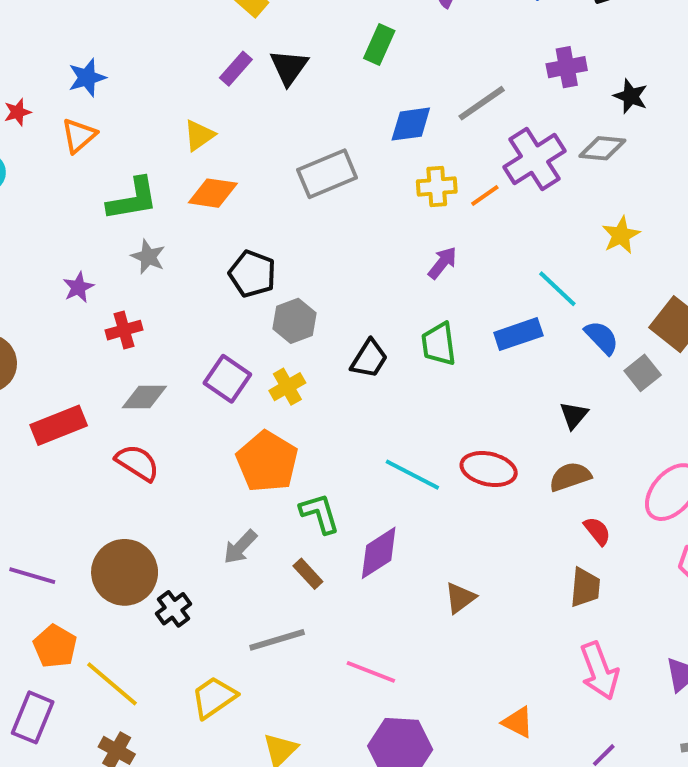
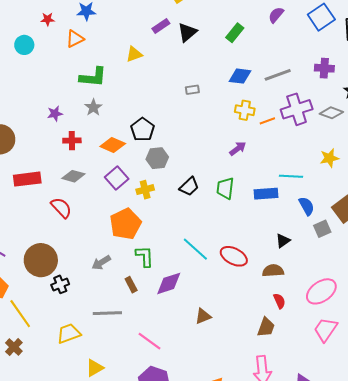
gray rectangle: (327, 174) -> (192, 90), size x0.5
orange diamond: (213, 193) -> (113, 145), moved
cyan line: (557, 289) -> (291, 176), turned -55

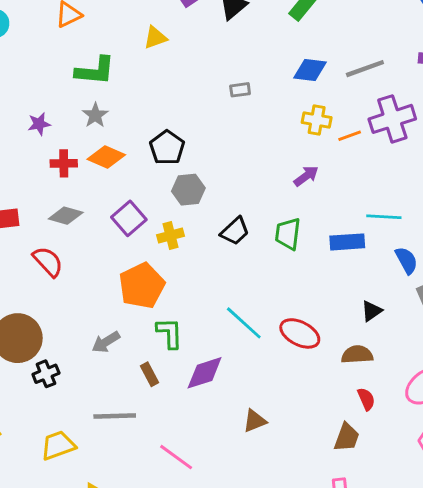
orange diamond: (113, 145) -> (106, 157), moved

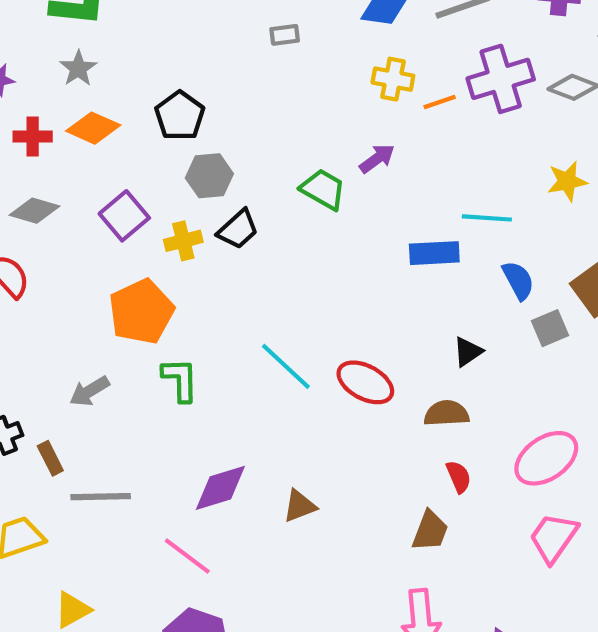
black trapezoid: (235, 231) -> (238, 229), moved
green trapezoid: (288, 234) -> (323, 189), moved, turned 112
purple diamond: (205, 373) -> (220, 488), moved
brown rectangle: (150, 374) -> (50, 458), moved

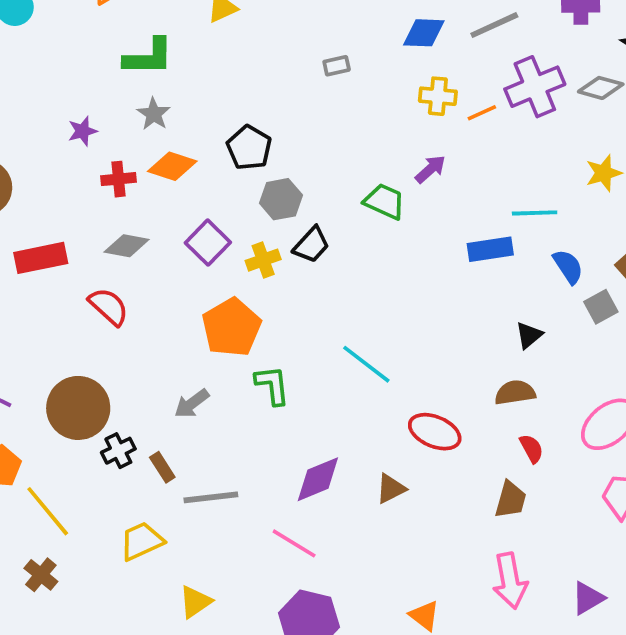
red ellipse: (365, 382) -> (435, 432), moved

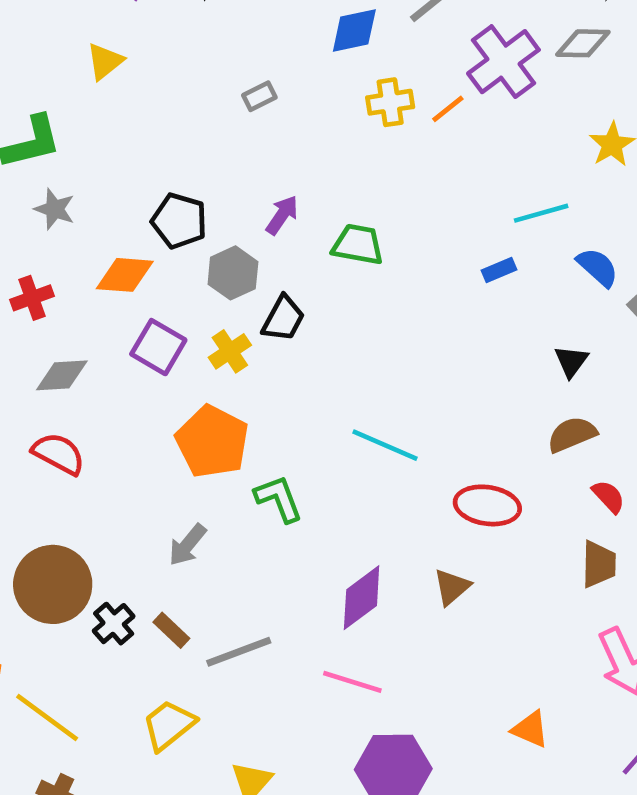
orange diamond: (172, 166) -> (125, 275), moved
purple arrow: (430, 169) -> (282, 215), moved
blue rectangle: (490, 249) -> (499, 270), size x0.6

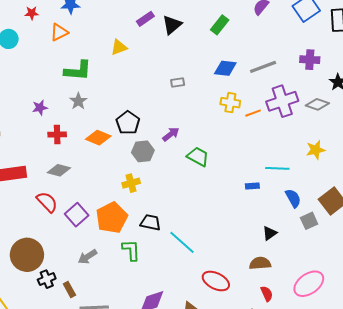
black trapezoid: (283, 319) -> (151, 223), moved, turned -125
purple square: (158, 347) -> (77, 215), moved

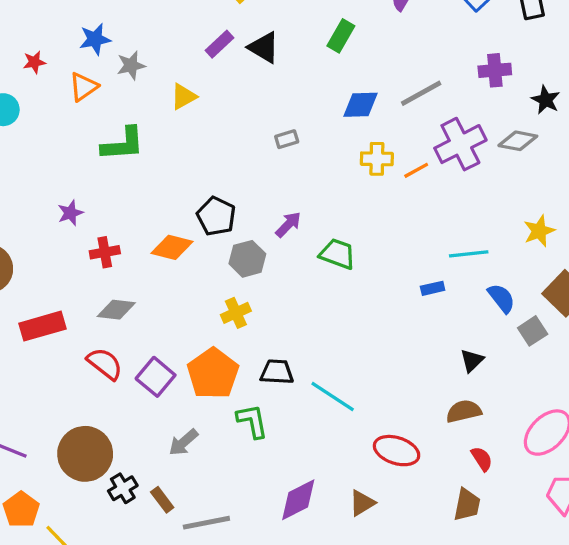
black triangle: (172, 25) -> (264, 47), turned -40
gray star: (78, 101) -> (131, 65), moved, turned 30
yellow star: (316, 150) -> (539, 231), moved

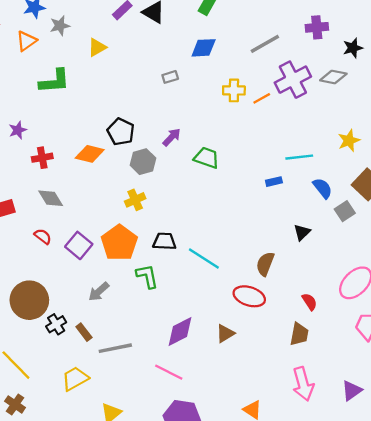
black star: (546, 100) -> (353, 48), turned 30
blue diamond: (360, 105) -> (204, 48), moved
gray diamond: (116, 310) -> (51, 198), turned 52
red semicircle: (105, 364) -> (43, 236), size x0.7
brown semicircle: (464, 411) -> (265, 264), moved, turned -55

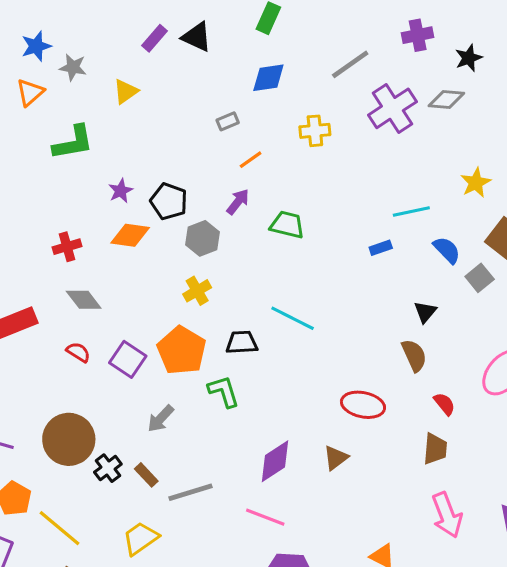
gray star: (60, 26) -> (73, 67), turned 30
orange line: (262, 98) -> (251, 160), moved
purple star: (18, 130) -> (121, 191), moved
cyan line: (204, 258) -> (293, 318), moved
brown semicircle: (265, 264) -> (414, 355), moved, turned 140

